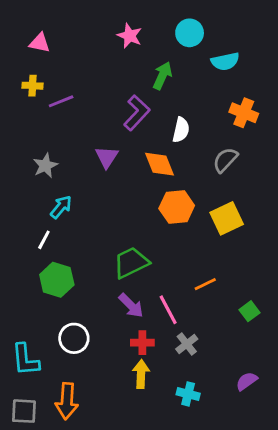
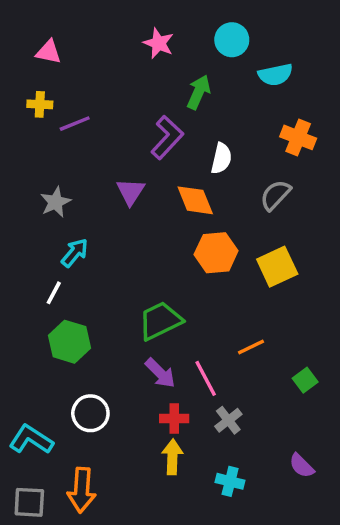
cyan L-shape: (25, 360) -> (31, 439), turned 128
purple semicircle: (247, 381) -> (302, 466), turned -100

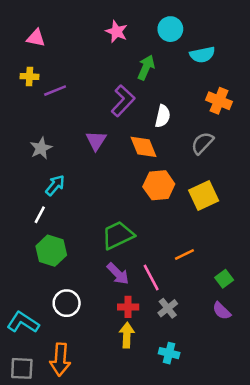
purple semicircle: (302, 466) -> (222, 311), moved

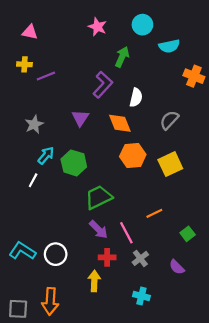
orange cross: (219, 101) -> (194, 76), moved
green hexagon: (51, 251) -> (74, 163), moved
purple semicircle: (222, 311) -> (177, 267), moved
cyan L-shape: (23, 322) -> (22, 251), moved
yellow arrow: (127, 335) -> (94, 281), moved

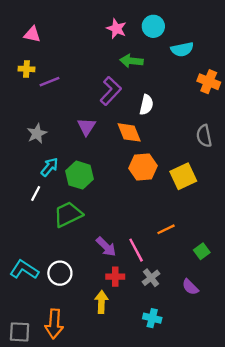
pink star: (97, 27) -> (116, 29), moved
green arrow: (122, 57) -> (131, 61), turned -108
gray semicircle: (169, 120) -> (204, 136), moved, turned -54
green trapezoid: (98, 197) -> (68, 214), moved

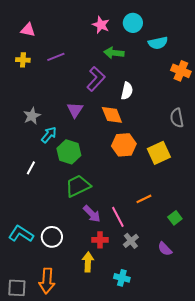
purple line: (50, 82) -> (56, 57), moved
cyan arrow: (50, 167) -> (49, 135), moved
green trapezoid: (68, 214) -> (78, 186), moved
cyan cross: (152, 318) -> (122, 278), moved

